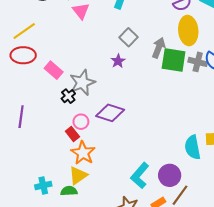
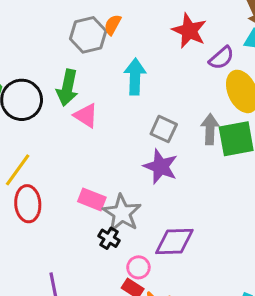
red ellipse: (23, 55) -> (28, 204), turned -75
purple star: (118, 61) -> (161, 167), size x1.6
pink rectangle: (54, 70) -> (92, 199), moved

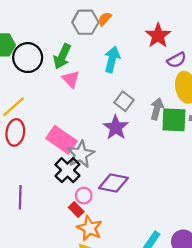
pink rectangle: (92, 199) -> (62, 140), size x1.5
black cross: (109, 238) -> (67, 170), size x1.6

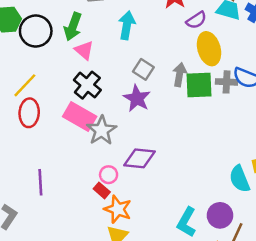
black cross: (67, 170) -> (87, 85), moved

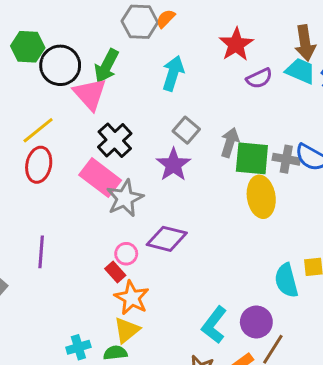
yellow ellipse: (209, 49) -> (261, 197), moved
pink triangle: (84, 50) -> (90, 94), moved, size x1.4

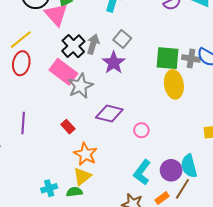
gray arrow: (230, 142) -> (93, 44), moved
pink circle: (126, 254) -> (141, 130), moved
red rectangle: (115, 272) -> (68, 127), moved
cyan semicircle: (286, 280) -> (189, 166), moved

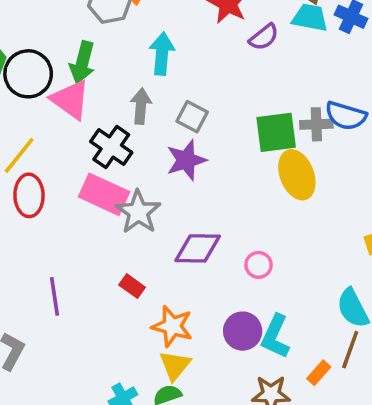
gray arrow: (93, 44) -> (141, 106), moved
purple star: (114, 63) -> (186, 160), turned 30
purple circle: (171, 170) -> (243, 331), moved

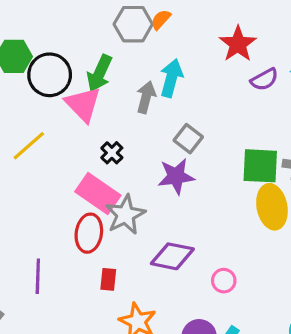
gray arrow: (141, 106) -> (146, 97), moved
black cross: (111, 147) -> (112, 153), size x0.6
red ellipse: (29, 195) -> (89, 233), moved
red rectangle: (132, 286) -> (108, 279), turned 50

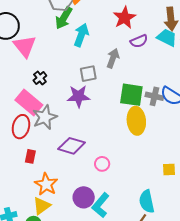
green arrow: (99, 73) -> (64, 18), moved
gray arrow: (146, 97) -> (113, 58), moved
gray square: (188, 139) -> (88, 74), turned 36

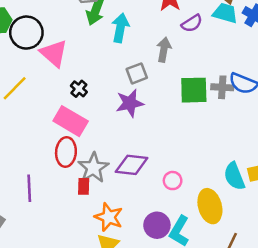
gray star: (45, 117) -> (93, 168), moved
yellow ellipse: (136, 121) -> (210, 206), moved
cyan semicircle: (147, 201) -> (234, 176), moved

